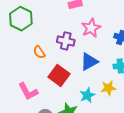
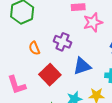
pink star: (91, 28) -> (93, 22), moved

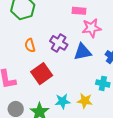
blue triangle: (82, 66) -> (83, 52), moved

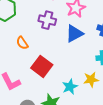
purple cross: (59, 43) -> (47, 20), moved

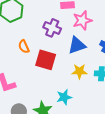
red square: (42, 66) -> (46, 60), moved, turned -30
yellow star: (91, 80) -> (79, 71), moved

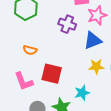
orange semicircle: (24, 47) -> (30, 50), moved, turned -48
red square: (46, 60) -> (52, 74), moved

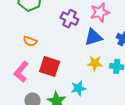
pink L-shape: (24, 81) -> (21, 72), turned 55

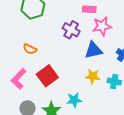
red square: (50, 67) -> (47, 76), turned 30

